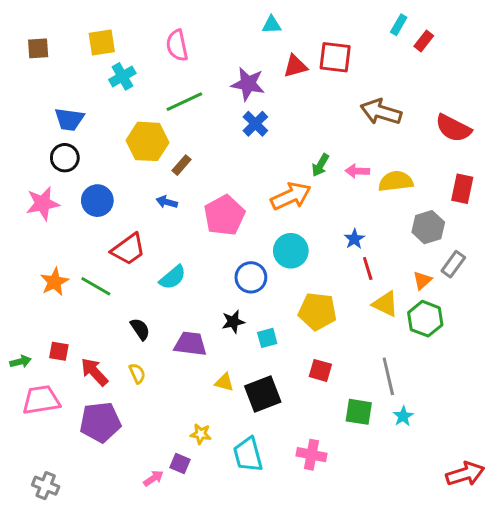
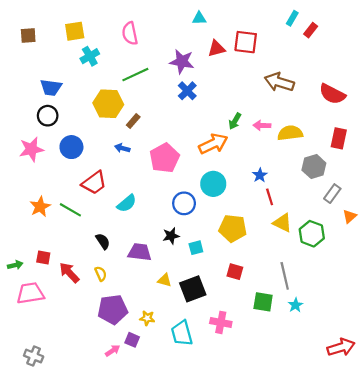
orange triangle: (422, 280) -> (350, 216), moved
purple pentagon: (100, 422) -> (113, 309), moved
pink cross: (312, 455) -> (221, 322), moved

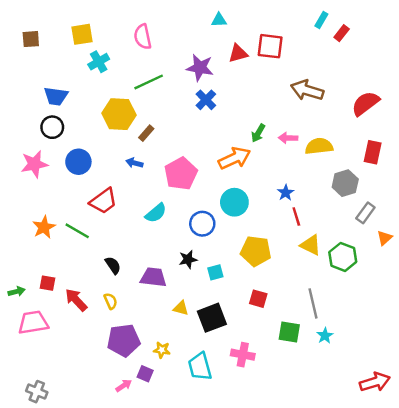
red semicircle: (332, 94) -> (365, 103), turned 116
cyan semicircle: (127, 203) -> (156, 213), moved

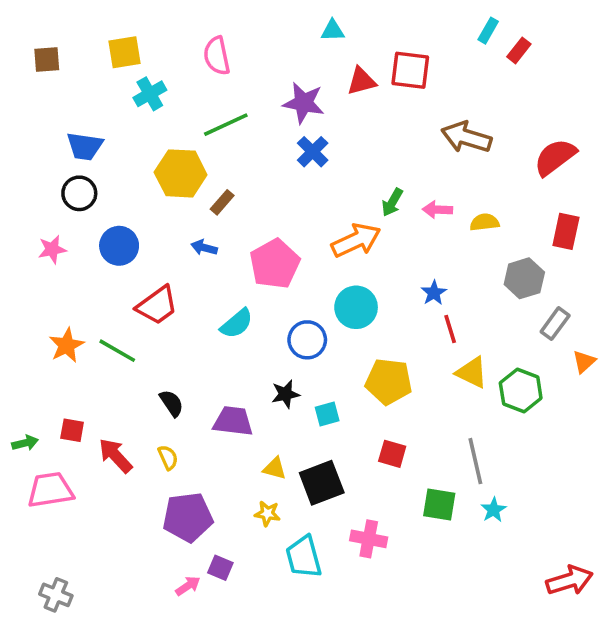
yellow semicircle: (319, 146) -> (484, 222), size x0.7
pink star: (34, 164) -> (52, 249), size x0.7
yellow star: (162, 350) -> (267, 514), moved

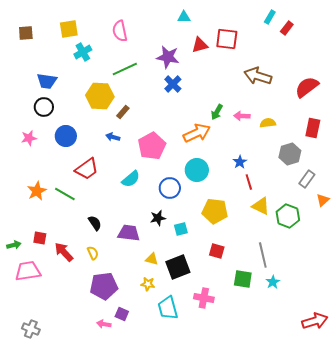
pink arrow: (188, 586) -> (104, 324), turned -136

